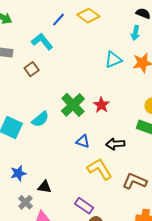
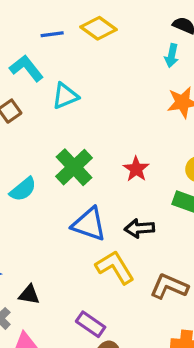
blue line: (58, 20) -> (52, 34), turned 40
cyan triangle: (113, 60) -> (65, 96), moved
red star: (101, 105) -> (136, 169), moved
blue triangle: (83, 141) -> (89, 224), size x1.6

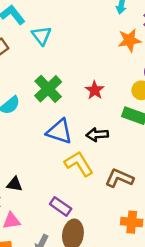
cyan triangle: (65, 96) -> (41, 36), turned -45

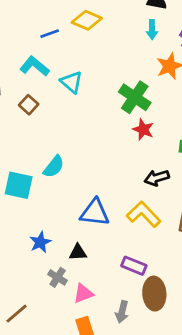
green cross: (48, 89) -> (135, 97), moved
blue triangle: (59, 131) -> (95, 213), moved

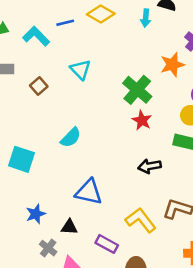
cyan arrow: (152, 30) -> (146, 18), moved
cyan L-shape: (35, 66) -> (36, 36), moved
cyan semicircle: (54, 167) -> (71, 138), moved
yellow L-shape: (144, 214) -> (141, 220), moved
purple rectangle: (134, 266) -> (107, 244), moved

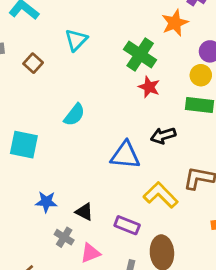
cyan triangle: (80, 70) -> (76, 40), turned 35
blue triangle: (89, 192) -> (125, 155), moved
blue star: (36, 214) -> (46, 202), turned 30
black triangle: (69, 227) -> (84, 212), turned 30

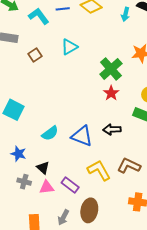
cyan semicircle: (74, 115) -> (50, 133), moved
gray cross: (64, 237) -> (24, 182), turned -32
pink triangle: (90, 253) -> (47, 187), moved

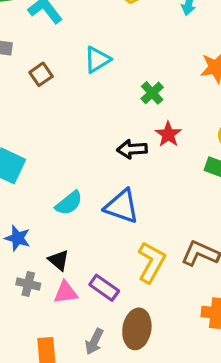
green cross: (111, 69) -> (152, 93), moved, size x0.6
black arrow: (112, 129) -> (132, 149), moved
yellow L-shape: (99, 170) -> (151, 262), turned 60

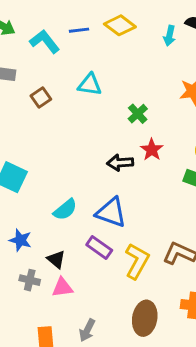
cyan triangle: (97, 60) -> (90, 85), turned 40
purple rectangle: (104, 288) -> (99, 247), moved
brown ellipse: (137, 329) -> (145, 318), moved

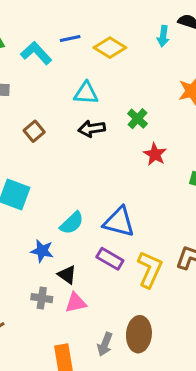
yellow diamond: (120, 25) -> (110, 48), moved
brown square: (41, 97) -> (34, 131), moved
black arrow: (120, 163) -> (92, 129), moved
blue star: (20, 240) -> (42, 251), moved
brown ellipse: (145, 318) -> (139, 334), moved

